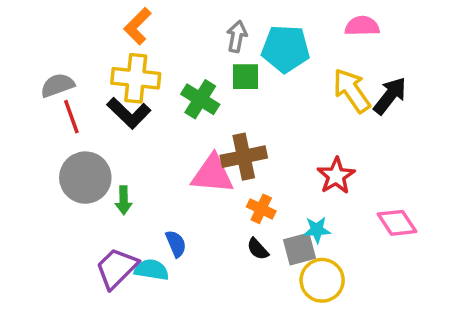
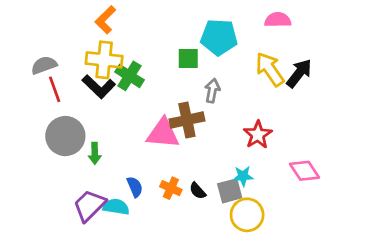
gray arrow: (237, 37) -> (212, 91), moved
green cross: (200, 99) -> (129, 76), moved
orange cross: (261, 209) -> (171, 188), moved

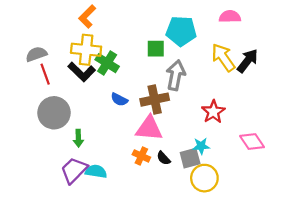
gray arrow: (212, 91) -> (176, 75), size x1.5
pink triangle: (163, 133) -> (149, 128), moved
green arrow: (95, 153) -> (78, 138), moved
blue semicircle: (135, 187) -> (119, 100), moved, turned 140

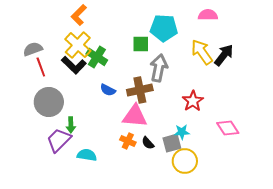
yellow cross: (86, 50) -> (78, 45), turned 36
purple trapezoid: (74, 170) -> (59, 140), moved

